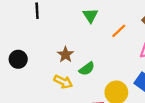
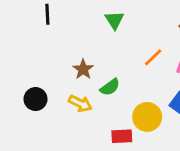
orange line: (119, 31) -> (153, 57), moved
black circle: (18, 59) -> (35, 99), moved

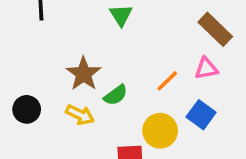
orange line: (153, 57) -> (167, 81), moved
brown star: (83, 69) -> (84, 74), size x1.4

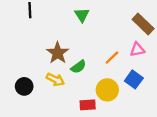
black circle: (27, 109) -> (24, 86), moved

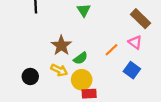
pink triangle: (137, 49) -> (135, 42), turned 48
yellow circle: (107, 90) -> (82, 80), moved

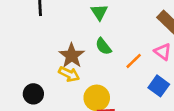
green semicircle: (81, 58) -> (103, 46), moved, turned 88
yellow arrow: (59, 70) -> (69, 74), moved

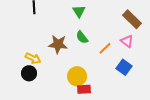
brown star: (72, 56) -> (58, 44), turned -30
yellow arrow: (69, 74) -> (33, 58), moved

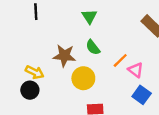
pink triangle: (127, 41) -> (136, 70), moved
blue square: (124, 67) -> (142, 95), moved
yellow circle: (77, 76) -> (83, 78), moved

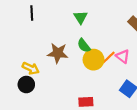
pink triangle: (136, 70) -> (123, 56), moved
yellow circle: (83, 78) -> (94, 60), moved

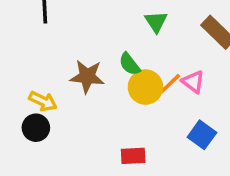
green triangle: (81, 17) -> (156, 22), moved

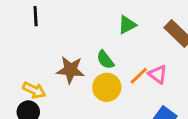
green triangle: (156, 22) -> (127, 25), turned 36
yellow circle: (145, 87) -> (107, 87), moved

